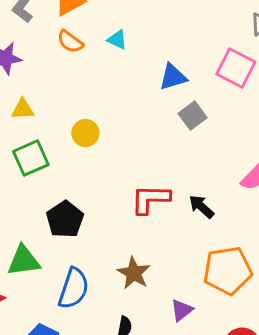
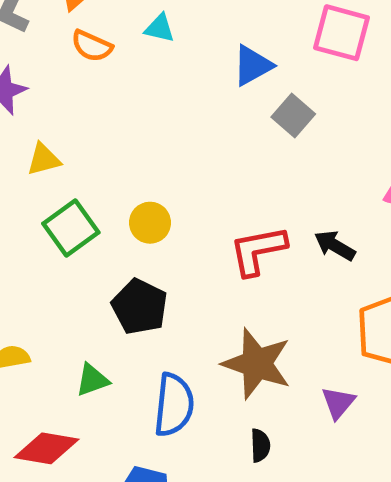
yellow circle: (85, 133) -> (150, 223), moved
green triangle: (24, 261) -> (92, 380), size x0.7
brown star: (134, 273) -> (257, 364), size x1.4

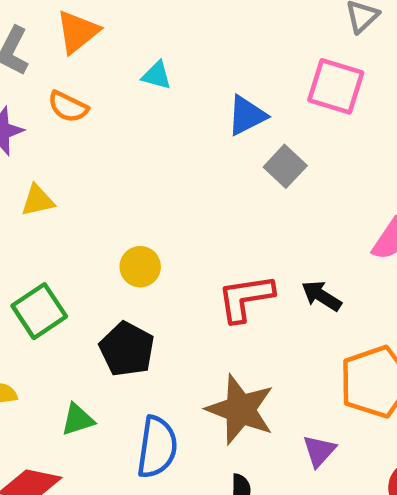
orange semicircle: (92, 46) -> (68, 107), moved
green square: (71, 228) -> (39, 311), moved

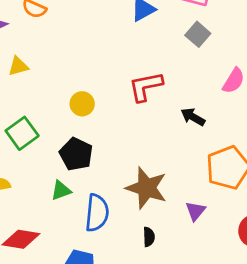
gray square: (285, 166) -> (198, 34), moved
red L-shape: (245, 298) -> (146, 86), moved
green triangle: (78, 420) -> (61, 190), moved

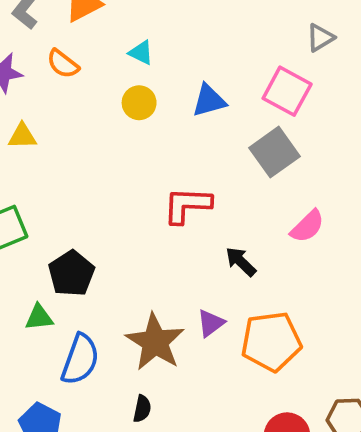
gray square: (198, 34) -> (275, 152), size x1.4
yellow circle: (82, 104) -> (139, 103), moved
purple triangle: (195, 211) -> (211, 323), moved

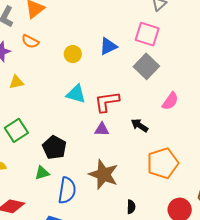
cyan triangle: (141, 53) -> (76, 94), moved, size x1.5
purple triangle: (211, 323) -> (102, 129), moved, turned 49
black semicircle: (142, 409) -> (131, 207), moved

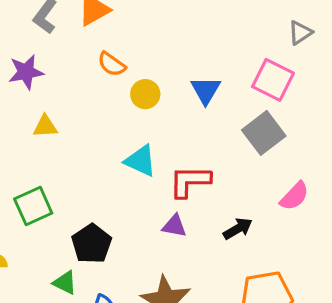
orange semicircle: (30, 41) -> (112, 64), moved
blue triangle: (108, 46) -> (206, 90), turned -42
black arrow: (140, 125) -> (238, 229), turned 108
green triangle: (42, 173) -> (65, 283), turned 35

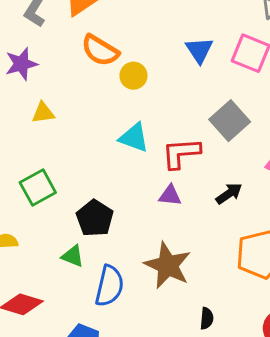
orange semicircle: (112, 64) -> (100, 50), size x1.4
blue triangle: (206, 90) -> (199, 50), moved
gray square: (264, 133) -> (230, 121), moved

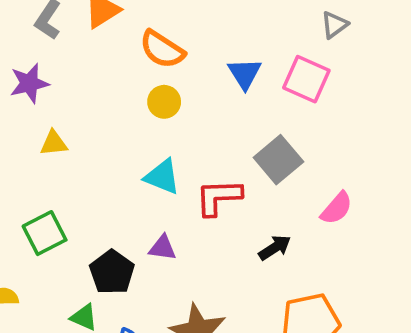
orange semicircle: (100, 50) -> (162, 49), moved
purple triangle: (170, 195) -> (162, 248), moved

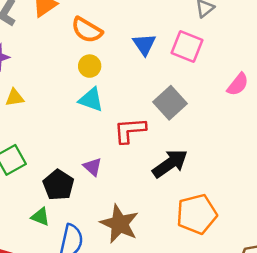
cyan triangle: (162, 177) -> (91, 100), moved
pink semicircle: (337, 208) -> (238, 84), moved
purple triangle: (162, 248) -> (93, 167), turned 36
black arrow: (275, 248) -> (170, 164), size x1.6

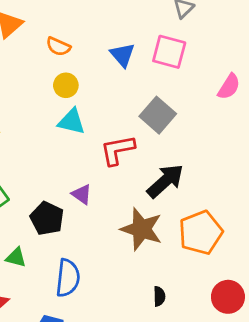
orange semicircle: (87, 30) -> (58, 46), size x0.7
green triangle: (40, 217) -> (16, 258), moved
brown star: (120, 224) -> (141, 229), moved

